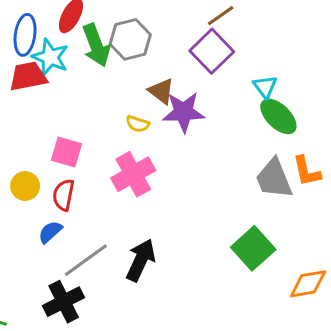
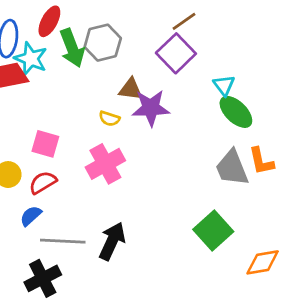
brown triangle: (161, 91) -> (131, 89), turned -30
red semicircle: (64, 195) -> (43, 183), turned 48
gray line: (86, 260) -> (63, 241), turned 39

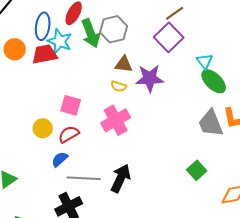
brown triangle: (131, 89) -> (124, 64), moved
green square: (213, 230) -> (197, 170), size x0.7

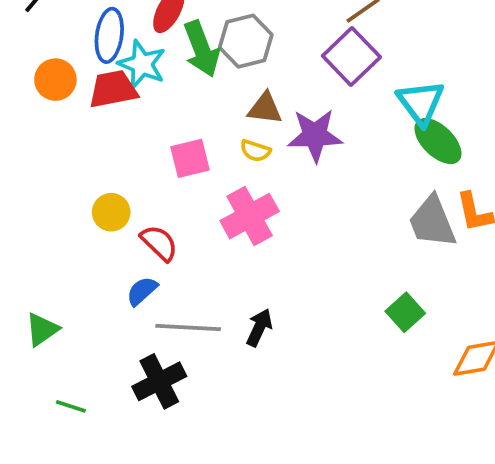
cyan triangle: (205, 61) -> (421, 103), size x1.5
pink square: (71, 105) -> (190, 158), moved, turned -30
yellow circle: (43, 128) -> (111, 212), moved
red semicircle: (69, 134) -> (159, 243), turned 75
black arrow: (121, 178) -> (259, 328), size x0.7

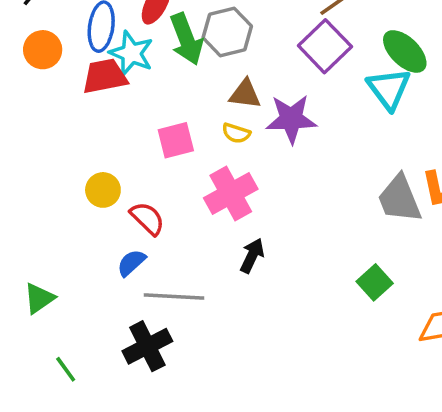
orange circle: (55, 80) -> (43, 50), moved
green ellipse: (438, 141) -> (405, 51), moved
black arrow: (259, 328) -> (252, 256), moved
green line: (71, 406) -> (66, 369), turned 36

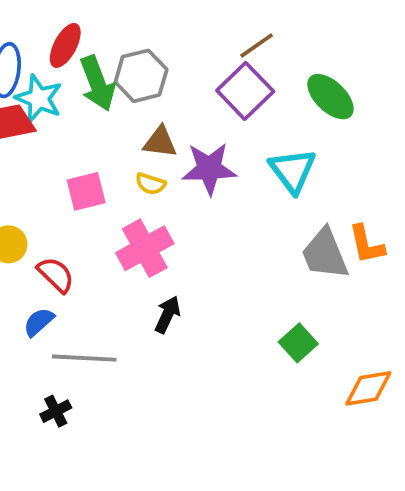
cyan triangle: (389, 89) -> (293, 170), moved
black cross: (147, 346) -> (56, 411), size x0.6

